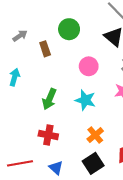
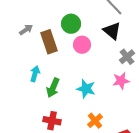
brown rectangle: (45, 49) -> (49, 42), size x1.6
pink circle: (89, 66) -> (82, 45), moved
cyan arrow: (15, 77) -> (35, 74), moved

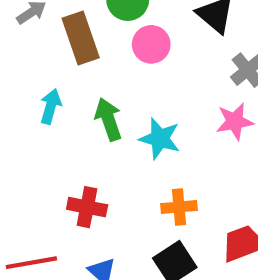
green arrow: (53, 88) -> (108, 119), moved, turned 138
orange cross: (95, 121) -> (179, 207), turned 35

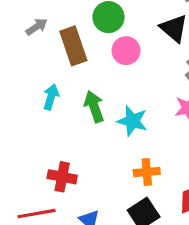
red cross: (87, 207) -> (62, 177), moved

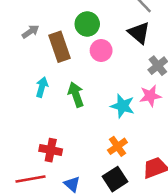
cyan star: (132, 121) -> (123, 106), moved
orange cross: (147, 172) -> (117, 146), turned -30

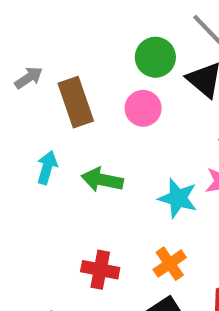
green circle: (87, 24) -> (155, 57), moved
green arrow: (76, 95) -> (102, 180), turned -60
red cross: (51, 150) -> (100, 270), moved

